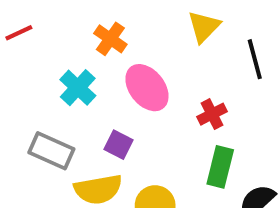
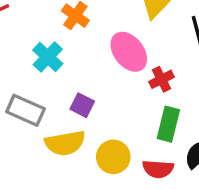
pink ellipse: (147, 88) -> (129, 52), moved

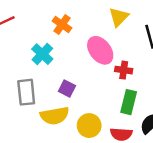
red cross: (162, 79) -> (124, 70), turned 35
gray rectangle: (25, 110) -> (26, 92), turned 60

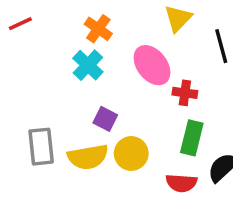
cyan cross: (42, 54) -> (88, 65), moved
gray rectangle: (26, 92) -> (41, 147), moved
yellow circle: (89, 126) -> (131, 153), moved

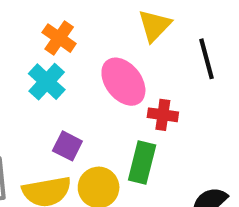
green rectangle: (192, 138) -> (142, 163), moved

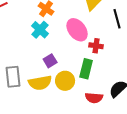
purple square: (67, 146) -> (50, 61), turned 32

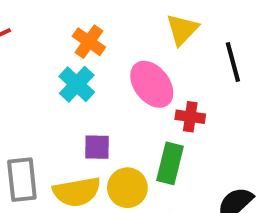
purple square: (50, 61) -> (97, 147), turned 32

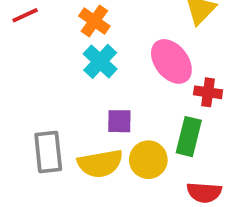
orange cross: (89, 42) -> (94, 21), moved

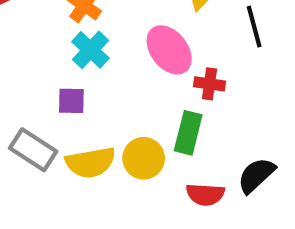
purple square: (119, 121) -> (71, 101), moved
gray rectangle: (48, 152) -> (33, 150), turned -51

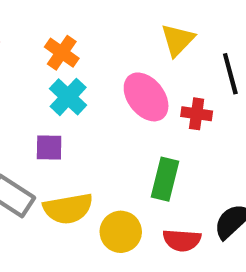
red cross: (209, 84) -> (197, 114), moved
yellow circle: (144, 158) -> (121, 232), moved

